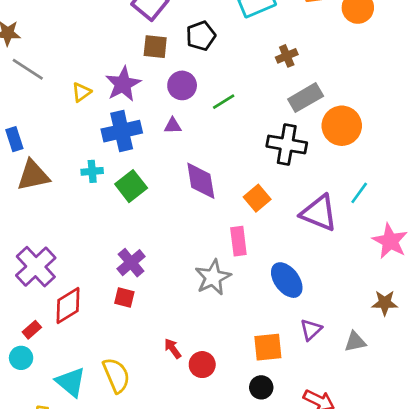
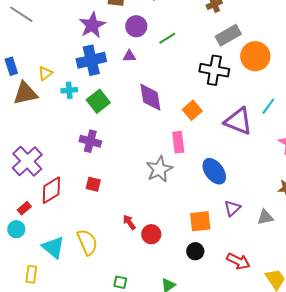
yellow triangle: (81, 92) -> (45, 73), moved
purple cross: (131, 263) -> (90, 141), moved, turned -35

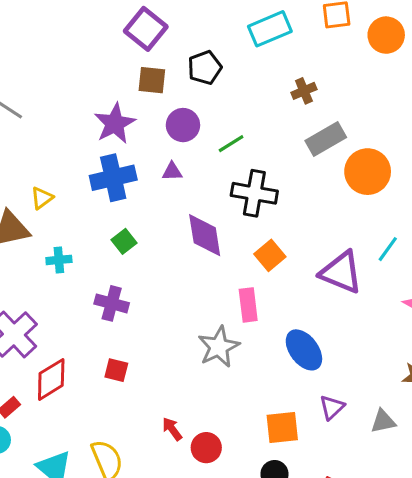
black cross: (214, 70) -> (254, 193), moved
cyan cross: (69, 90) -> (59, 260), moved
green square: (98, 101) -> (124, 241), size x0.7

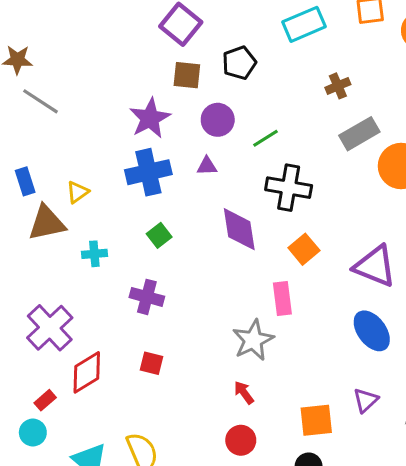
blue ellipse: (304, 350) -> (372, 331), moved
red arrow: (172, 429) -> (244, 392), moved

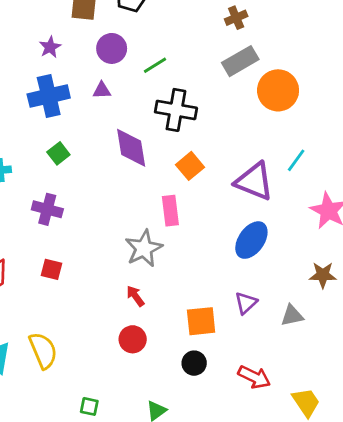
brown cross: (338, 86) -> (236, 18), moved
purple star: (150, 118) -> (50, 47), size x0.6
blue ellipse: (372, 331) -> (251, 240), turned 72

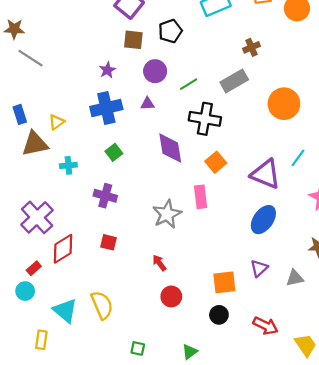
gray rectangle: (240, 61) -> (234, 81), moved
gray star: (144, 248) -> (167, 214), moved
red arrow: (135, 296) -> (159, 263), moved

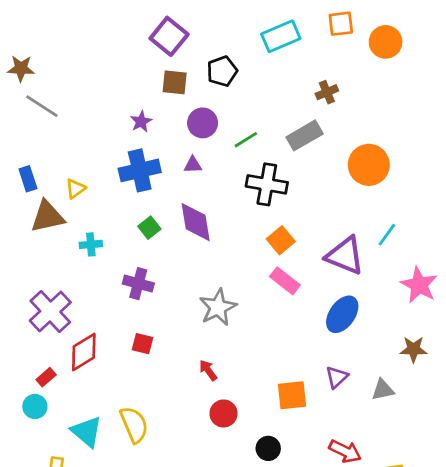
purple diamond: (170, 148) -> (196, 222), moved
pink rectangle: (201, 197) -> (285, 281), moved, turned -45
black circle: (219, 315) -> (268, 448), moved

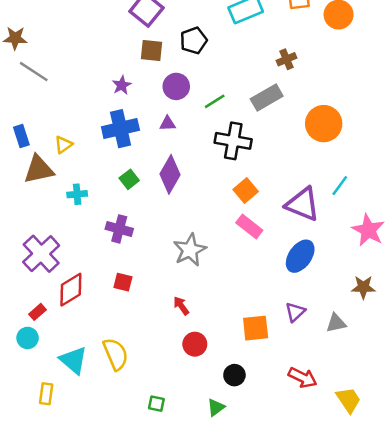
purple diamond: (196, 222) -> (170, 174), turned 39

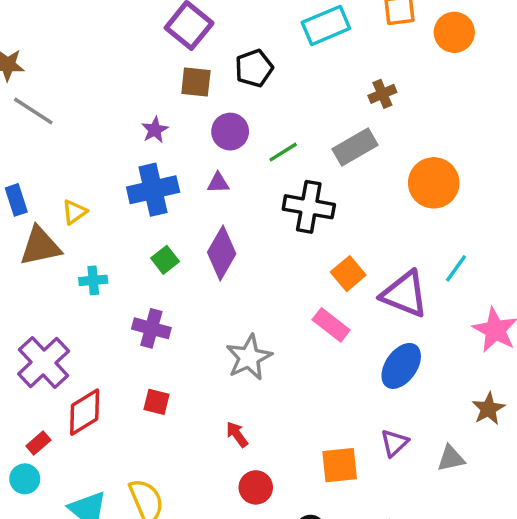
orange square: (246, 190) -> (348, 274), moved
brown star: (363, 287) -> (488, 409), turned -30

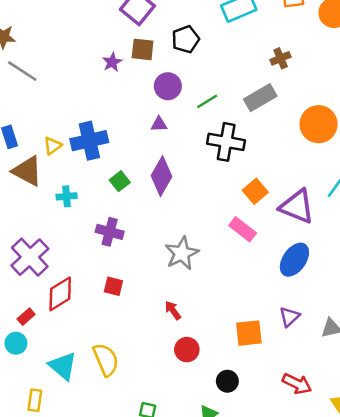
purple star: (155, 130) -> (112, 62), moved
blue cross: (153, 190) -> (89, 141), moved
brown triangle: (40, 246) -> (27, 171), turned 40

